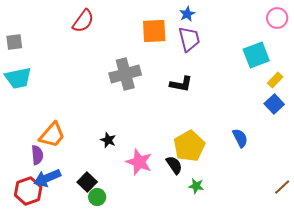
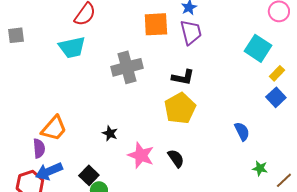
cyan square: (256, 55) -> (258, 48), turned -36
cyan trapezoid: (18, 78) -> (72, 47), moved
yellow pentagon: (189, 146) -> (180, 108), moved
green star: (196, 186) -> (260, 168), moved

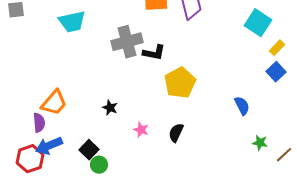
black L-shape: (183, 77) -> (154, 53), moved
pink star: (141, 155) -> (141, 130), size x0.6
black semicircle: (176, 158) -> (176, 133), turned -120

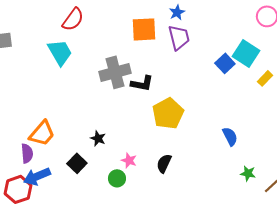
cyan trapezoid: (72, 22) -> (60, 52), turned -108
blue square: (276, 72) -> (225, 63), moved
black square: (89, 150) -> (77, 163), moved
green circle: (99, 165) -> (117, 178), moved

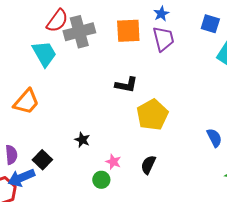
blue square: (225, 63) -> (210, 24), moved, turned -30
gray cross: (115, 72) -> (79, 32), moved
orange trapezoid: (42, 133) -> (26, 102), moved
black square: (77, 163) -> (42, 160), moved

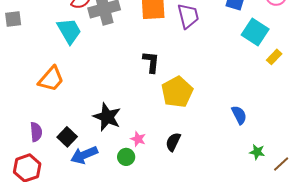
black L-shape: (126, 85) -> (151, 62), turned -95
black star: (82, 140) -> (107, 117), size x1.8
blue arrow: (21, 178) -> (84, 155), moved

